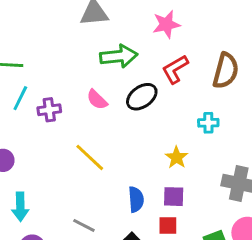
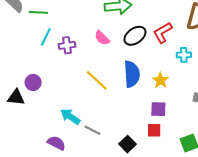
red L-shape: (175, 69) -> (163, 33), moved
blue semicircle: (136, 199) -> (132, 74), moved, size x1.4
cyan arrow: (20, 207) -> (70, 116), moved, turned 126

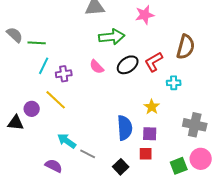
blue semicircle: (132, 74) -> (125, 128), moved
yellow line: (97, 80) -> (56, 100), moved

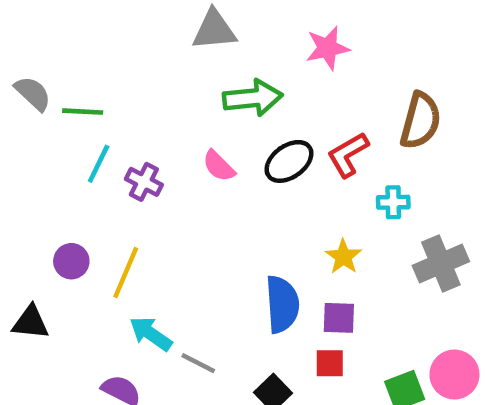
purple cross: (64, 74) -> (144, 182), turned 35
yellow line: (56, 100) -> (126, 273), moved, turned 70
black triangle: (16, 123) -> (31, 322), moved
gray cross: (195, 125) -> (441, 263), moved, turned -35

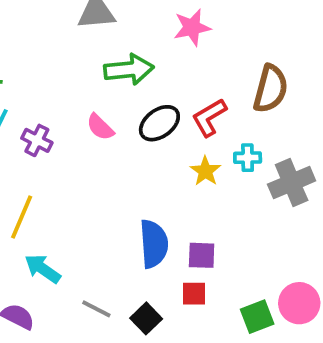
yellow star: (343, 257) -> (205, 171), moved
gray cross: (441, 263) -> (292, 183), moved
gray line: (198, 363) -> (96, 309), moved

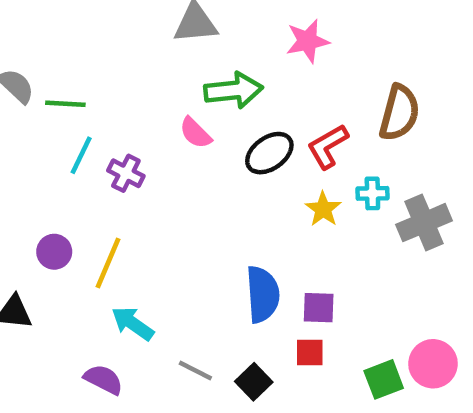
pink semicircle: (100, 127) -> (195, 133), moved

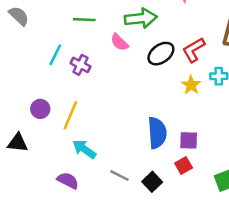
green line: (65, 104) -> (84, 20), moved
red square: (310, 353) -> (184, 165), turned -30

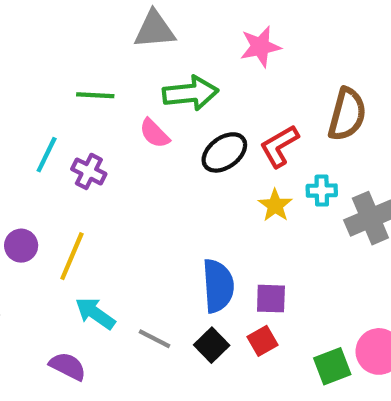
gray line: (119, 176) -> (154, 339), moved
black square: (152, 182) -> (212, 345), moved

